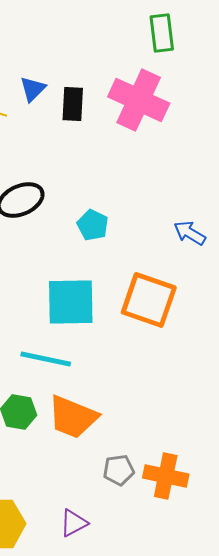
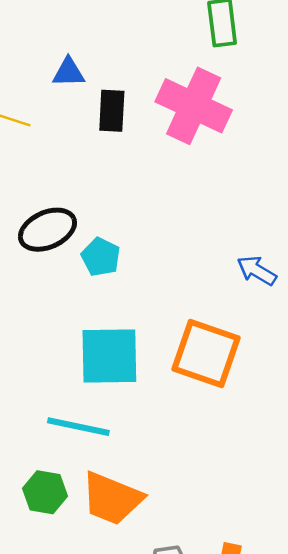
blue triangle: (33, 89) -> (68, 72), moved, turned 44
cyan pentagon: (93, 225) -> (101, 257), moved

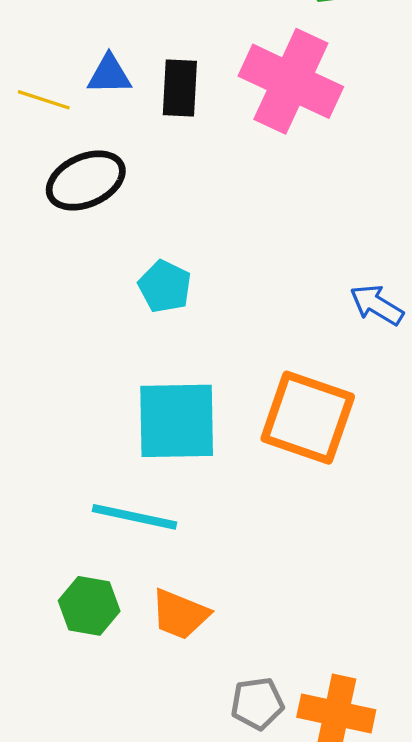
blue triangle: (68, 72) -> (109, 75), moved
black ellipse: (47, 230) -> (86, 181), moved
orange trapezoid: (112, 498) -> (180, 614), size x0.7

